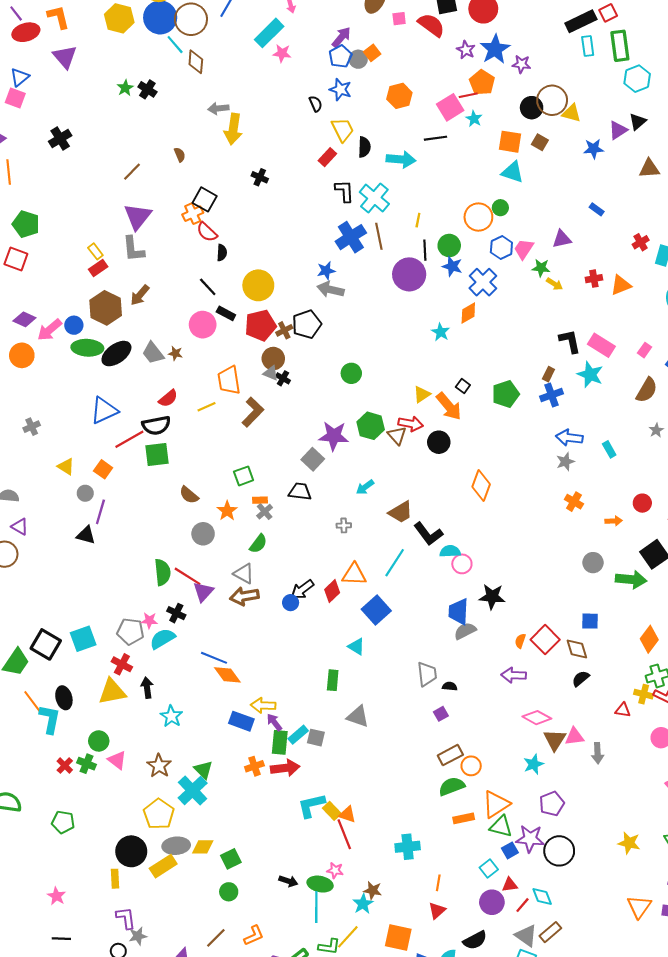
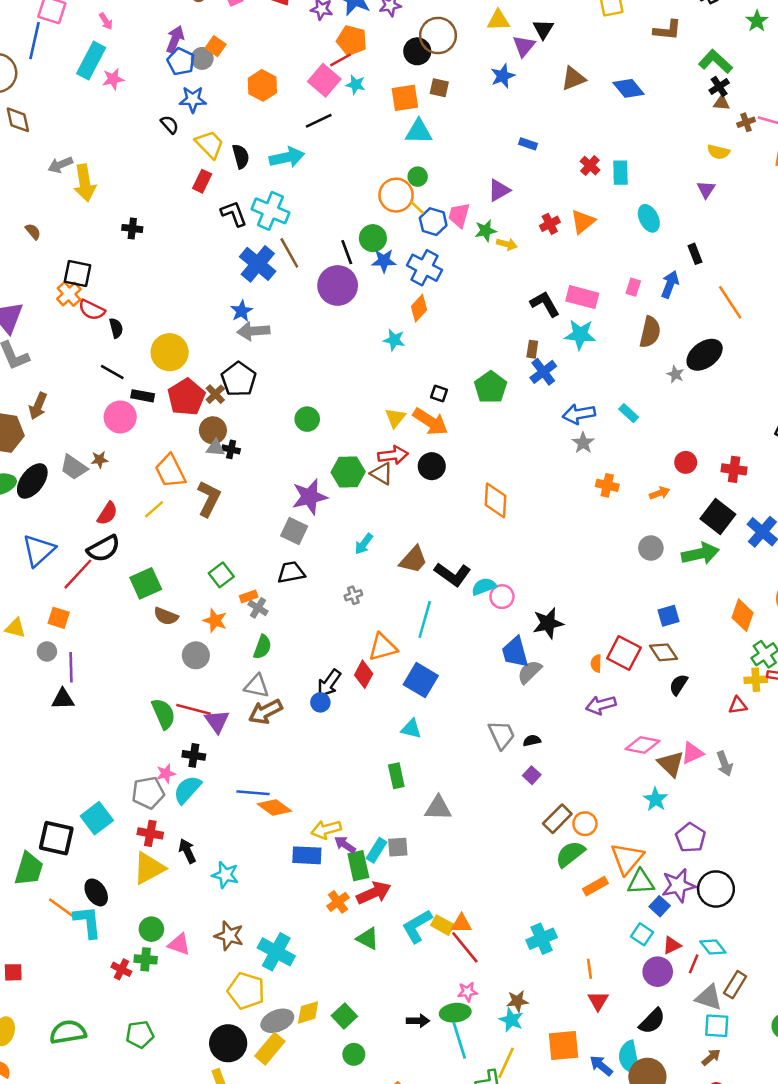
yellow triangle: (571, 113) -> (498, 20), moved
yellow line: (418, 220) -> (417, 207), moved, turned -40
green square: (157, 454) -> (146, 583), moved
green triangle: (203, 770) -> (368, 939), moved

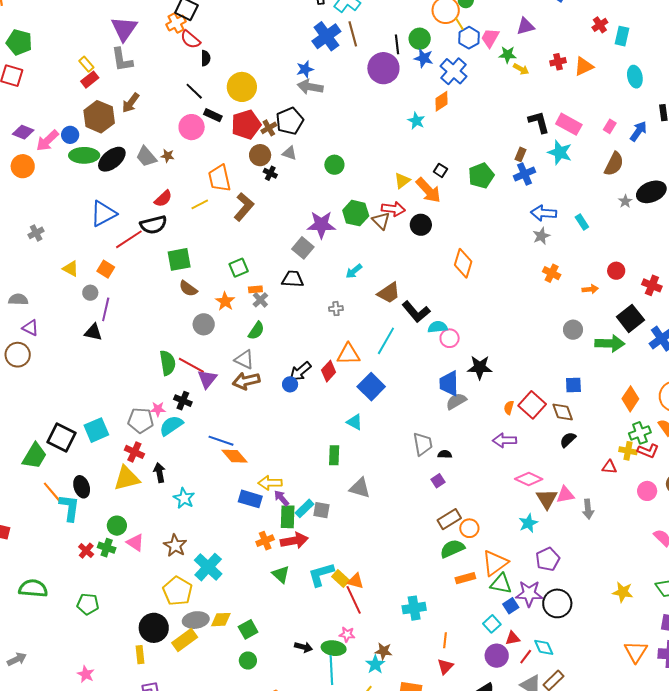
gray triangle: (215, 448) -> (289, 153), moved

